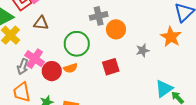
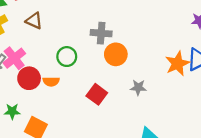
orange star: (171, 37) -> (177, 64), moved
green circle: (77, 44) -> (67, 57), size x0.7
red square: (111, 67) -> (97, 94), turned 36

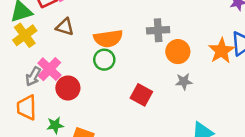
gray cross: (101, 33) -> (158, 30), moved
orange circle: (116, 54) -> (178, 52), moved
orange semicircle: (51, 82) -> (108, 39), moved, size x1.6

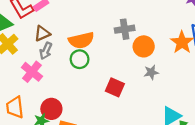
brown triangle: (65, 27) -> (42, 33), turned -35
gray arrow: (33, 76) -> (46, 51), moved
red circle: (68, 88) -> (51, 109), moved

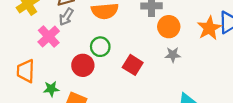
green circle: (80, 59) -> (100, 47), moved
red circle: (51, 109) -> (83, 65), moved

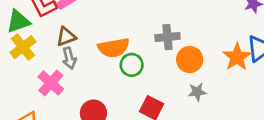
gray arrow: (66, 17) -> (69, 58), turned -42
green circle: (100, 47) -> (132, 65), moved

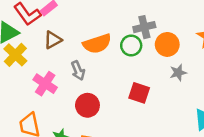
gray arrow: (69, 58) -> (78, 71), moved
green circle: (132, 65) -> (131, 45), moved

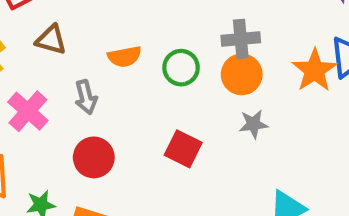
gray cross: (144, 27) -> (241, 39), moved
brown triangle: (53, 40) -> (51, 40), turned 36
orange semicircle: (97, 44) -> (124, 57), size x0.7

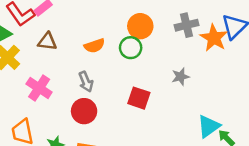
gray cross: (241, 39) -> (187, 25), moved
orange circle: (242, 74) -> (140, 26), moved
gray arrow: (86, 97) -> (86, 82), moved

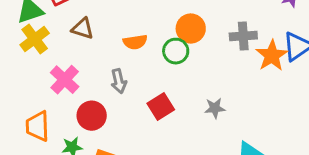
gray star: (180, 77) -> (215, 108), moved
red square: (139, 98) -> (161, 107), moved, turned 30
red circle: (84, 111) -> (92, 116), moved

